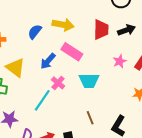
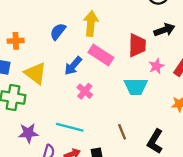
yellow arrow: (63, 25) -> (91, 23), turned -95
red trapezoid: (101, 30) -> (137, 45), moved
cyan trapezoid: (89, 81) -> (136, 87), moved
cyan line: (42, 100) -> (70, 127), moved, turned 70

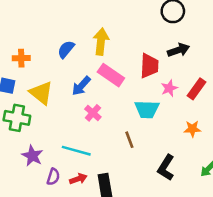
brown line: (122, 132) -> (129, 140), moved
purple star: (28, 133) -> (32, 156), turned 30

